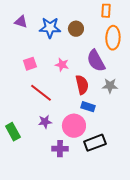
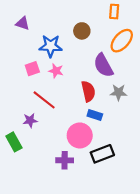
blue star: (50, 28) -> (51, 46), moved
orange ellipse: (113, 38) -> (122, 41), turned 40
pink star: (62, 65) -> (56, 71), moved
purple star: (45, 122) -> (30, 120), moved

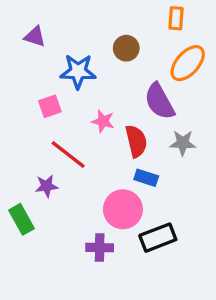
pink star: (56, 71) -> (103, 121), moved

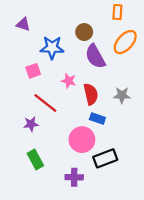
purple semicircle: (159, 101) -> (95, 56), moved
green rectangle: (22, 219) -> (35, 160), moved
purple cross: (100, 248) -> (74, 177), moved

